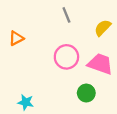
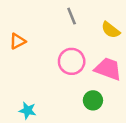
yellow semicircle: (103, 28) -> (111, 30), turned -96

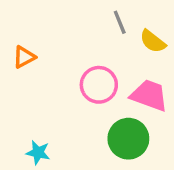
gray line: (72, 16) -> (120, 22), moved
green circle: (93, 100) -> (128, 139), size x1.5

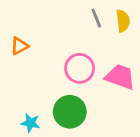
yellow semicircle: (153, 41) -> (123, 21), moved, turned -135
green circle: (128, 139) -> (70, 112), moved

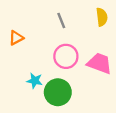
gray line: (96, 18) -> (61, 21), moved
cyan star: (31, 123) -> (35, 81), moved

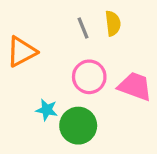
yellow semicircle: (102, 17) -> (113, 23), moved
orange triangle: (16, 38) -> (22, 52), size x1.5

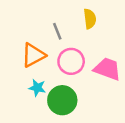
gray line: (83, 28) -> (57, 31), moved
orange triangle: (22, 52) -> (33, 55), moved

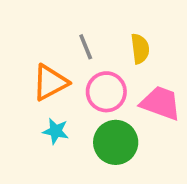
yellow semicircle: (90, 19) -> (140, 49), moved
green circle: (62, 100) -> (116, 142), moved

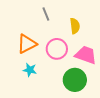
gray line: (86, 47) -> (46, 14), moved
green circle: (116, 142) -> (75, 80), moved

